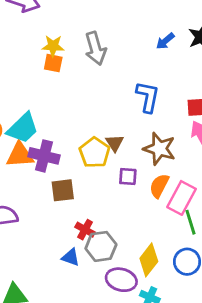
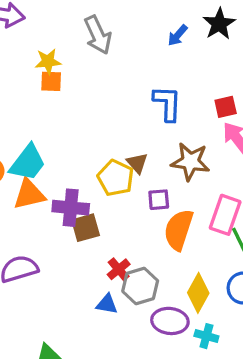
gray arrow: (95, 48) -> (98, 35), moved
purple cross: (44, 156) -> (71, 208), moved
orange semicircle: (159, 186) -> (179, 230), moved, size x1.4
red cross: (85, 230) -> (119, 269), turned 30

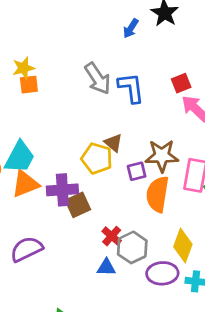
gray arrow: (98, 35) -> (98, 78), moved
brown star: (190, 162) -> (162, 156), moved

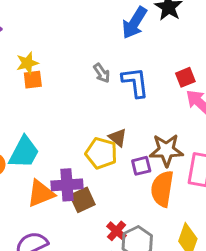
blue arrow: (131, 28) -> (135, 23), size x1.6
gray arrow: (98, 78) -> (102, 73), size x0.6
orange triangle: (25, 184) -> (41, 193), moved

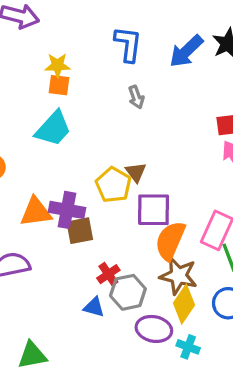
blue L-shape: (135, 82) -> (128, 44), moved
brown star: (166, 150) -> (178, 276), moved
cyan trapezoid: (24, 152) -> (53, 129), moved
purple square: (141, 166) -> (154, 210), size x1.6

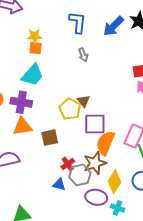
purple cross: (67, 210) -> (21, 102), moved
brown star: (178, 276) -> (95, 163), moved, turned -30

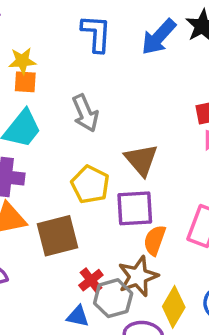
gray arrow: (83, 55) -> (85, 113), moved, size x1.5
brown triangle: (84, 101) -> (141, 160), moved, size x1.5
brown square: (50, 138) -> (57, 236), size x1.4
orange semicircle: (105, 143) -> (155, 240), size x0.7

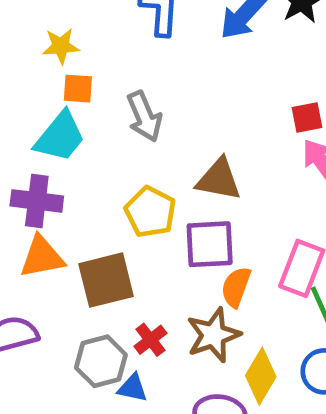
orange square: (25, 82) -> (78, 89), moved
brown triangle: (141, 160) -> (219, 179), turned -39
gray hexagon: (113, 298) -> (101, 361), moved

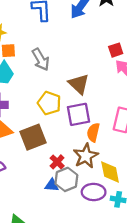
brown triangle: (219, 179) -> (79, 84), turned 40
gray hexagon: (101, 361) -> (66, 179), moved
yellow diamond: (261, 376) -> (110, 172), turned -35

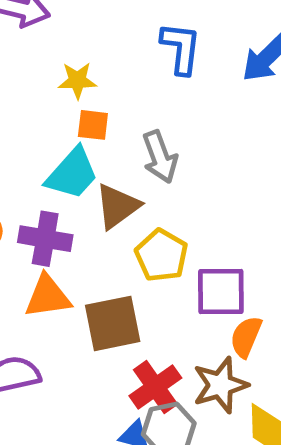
brown triangle: (79, 84) -> (117, 206), moved, turned 30
red cross: (57, 162) -> (155, 387), size x1.5

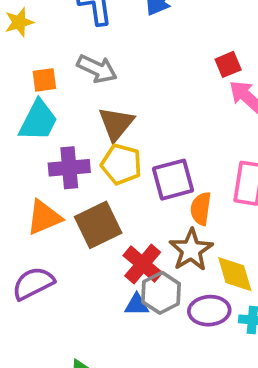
yellow star: (77, 80) -> (19, 22), moved
gray arrow: (160, 157) -> (97, 69), moved, turned -30
brown triangle: (117, 206) -> (116, 124), moved
purple cross: (45, 239) -> (69, 168), moved

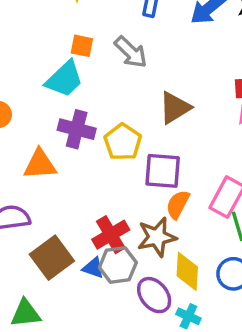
brown triangle: (116, 124) -> (175, 108), moved
brown square: (98, 225) -> (52, 258), moved, turned -30
purple ellipse: (209, 311) -> (154, 295), turned 36

